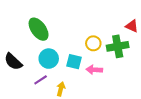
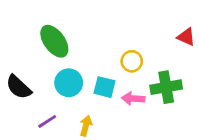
green cross: (118, 46) -> (166, 87), moved
purple line: (41, 80) -> (47, 121), moved

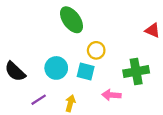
green ellipse: (54, 41) -> (71, 20), moved
yellow circle: (132, 61) -> (96, 50), moved
pink arrow: (133, 99) -> (111, 95), moved

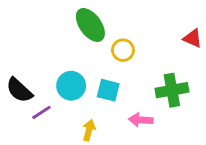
yellow circle: (96, 50) -> (123, 50), moved
purple line: (39, 100) -> (41, 112), moved

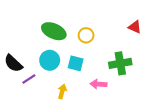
green ellipse: (90, 25) -> (54, 31), moved, turned -30

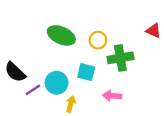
cyan circle: (50, 60) -> (57, 83), moved
green cross: (120, 63) -> (120, 58), moved

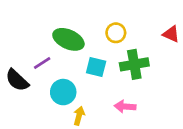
yellow circle: (98, 40) -> (116, 33), moved
cyan square: (86, 72) -> (96, 67), moved
purple line: (33, 90) -> (42, 63), moved

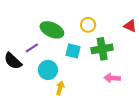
pink arrow: (125, 107) -> (112, 78), moved

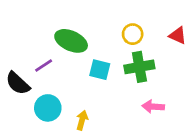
yellow circle: (88, 25) -> (133, 34), moved
cyan circle: (48, 70) -> (48, 108), moved

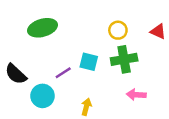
green ellipse: (71, 41) -> (43, 28), moved, turned -40
purple line: (44, 66) -> (63, 73), moved
yellow arrow: (82, 120) -> (86, 107), moved

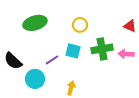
yellow circle: (118, 30) -> (80, 25), moved
pink arrow: (136, 95) -> (126, 54), moved

